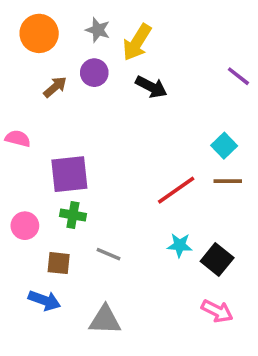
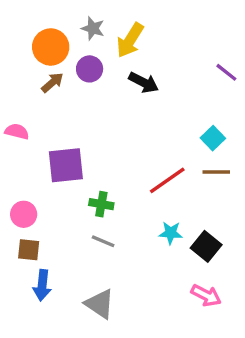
orange circle: (39, 33) -> (51, 47), moved
green cross: (73, 215) -> (101, 204), moved
brown square: (59, 263) -> (29, 250), moved
blue arrow: (44, 300) -> (42, 285), turned 76
gray triangle: (105, 320) -> (100, 304), turned 32

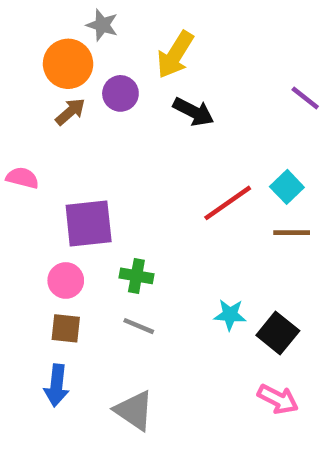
gray star: (93, 28) -> (102, 25), moved
red line: (167, 180) -> (228, 203), moved
pink circle: (24, 214) -> (66, 280), moved
brown square: (29, 250) -> (66, 328), moved

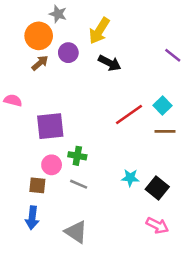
pink circle: (66, 280) -> (52, 165), moved

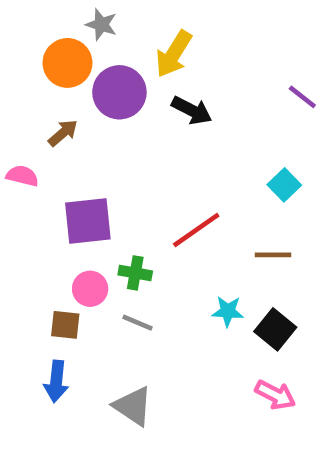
purple circle: (68, 53) -> (119, 92), size x1.5
brown arrow: (40, 63) -> (63, 133), moved
red line: (129, 115) -> (196, 230), moved
brown line: (165, 131) -> (273, 255), moved

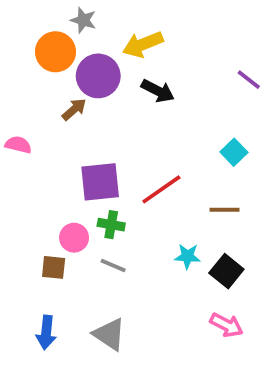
yellow arrow: (174, 54) -> (143, 44), turned 36
brown arrow: (63, 133) -> (74, 109), moved
purple square: (88, 221) -> (100, 182), moved
blue arrow: (56, 381) -> (46, 332), moved

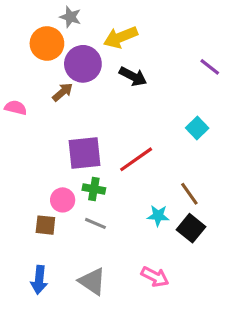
pink semicircle: (18, 145) -> (16, 108), moved
brown line: (225, 210) -> (189, 194), moved, turned 55
pink arrow: (226, 325) -> (155, 277), moved

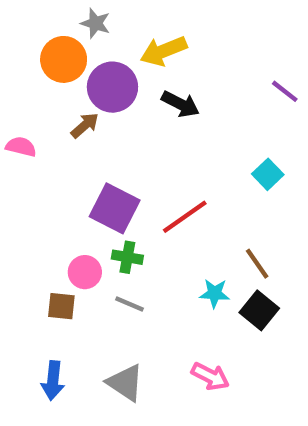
purple square: (85, 153) -> (115, 208), turned 33

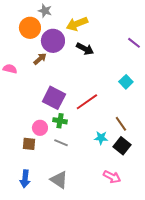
pink arrow: (210, 376) -> (112, 177), moved

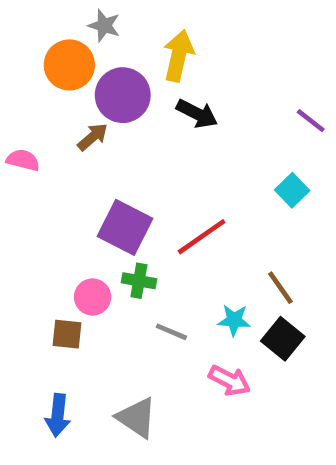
yellow arrow: (77, 24) -> (178, 56), turned 125
purple line: (134, 43) -> (311, 121), moved
gray line: (61, 143) -> (171, 332), moved
pink arrow: (112, 177) -> (229, 380), moved

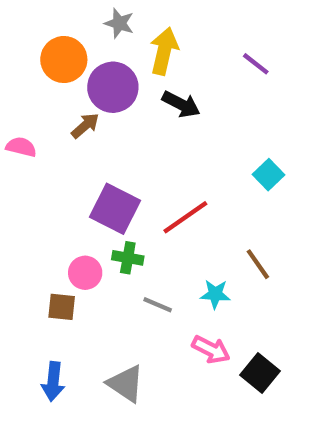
gray star: (104, 26) -> (119, 23), moved
purple line: (311, 121) -> (256, 64), moved
black square: (283, 339) -> (260, 373), moved

